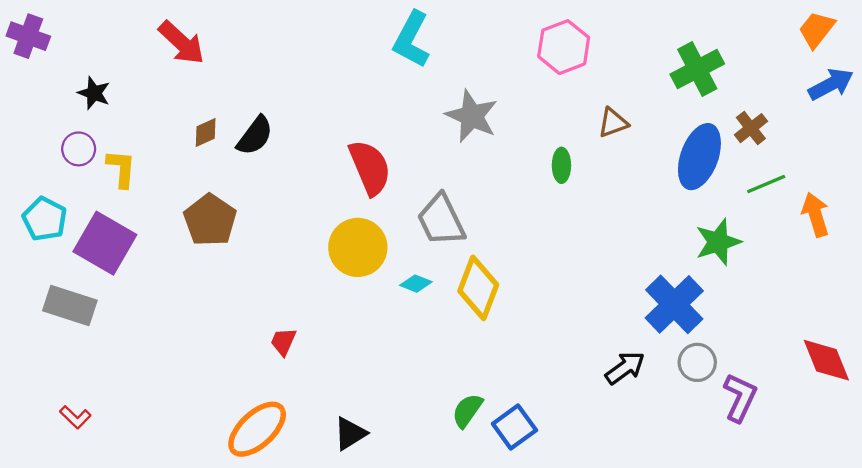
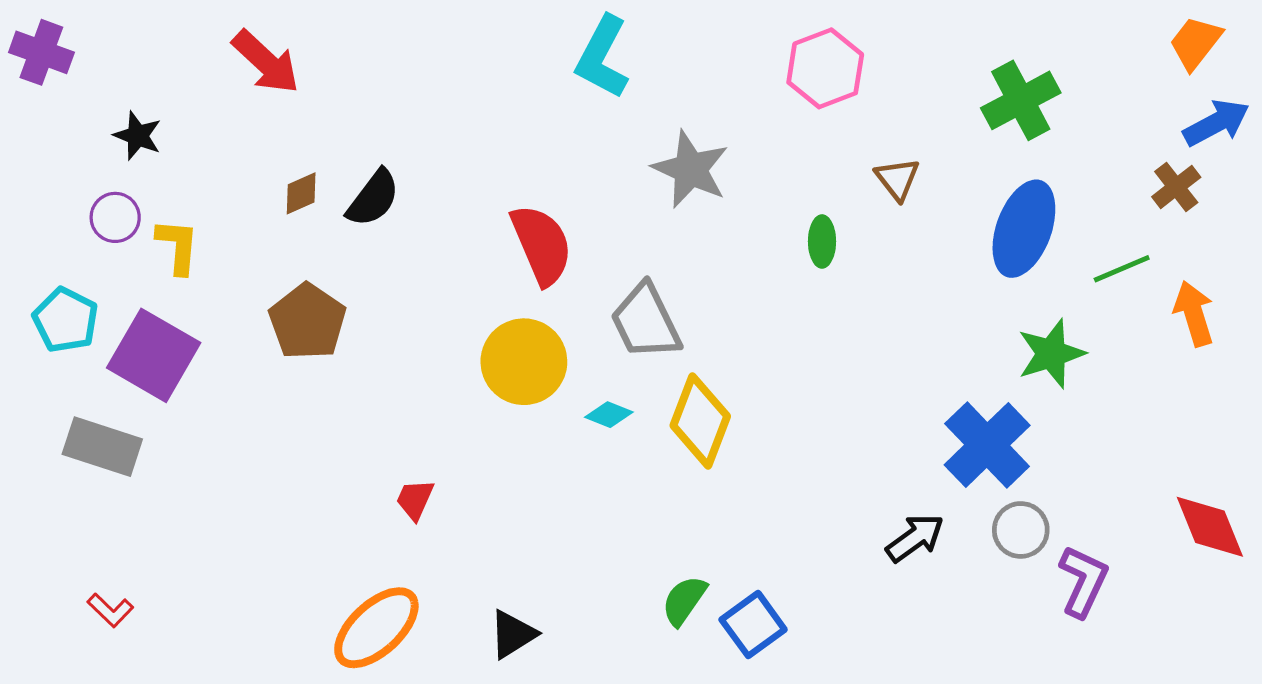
brown triangle: (613, 123) -> (897, 179), turned -48
brown cross: (751, 128) -> (1176, 187), moved

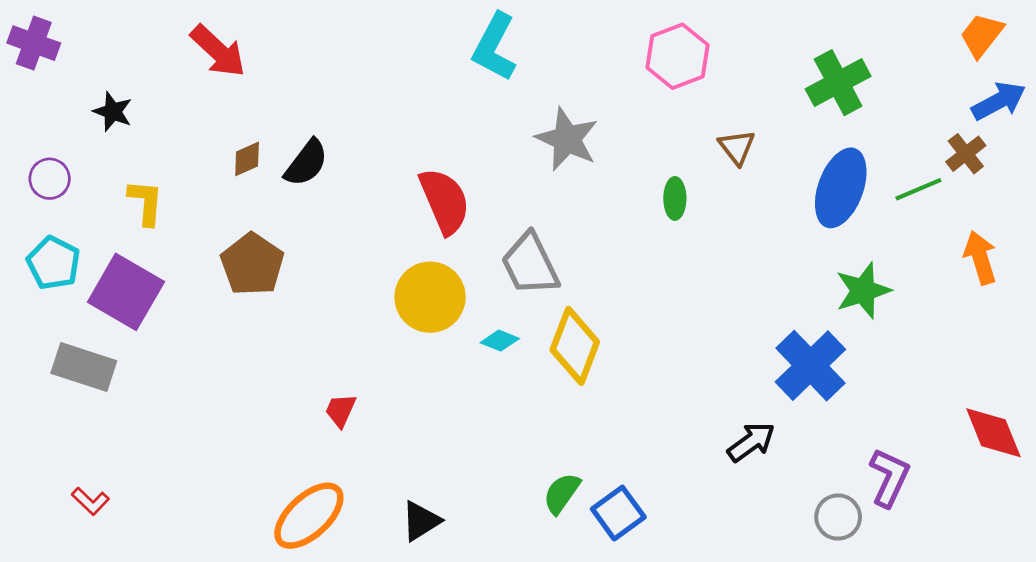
purple circle: (115, 217) -> (50, 179), moved
green line: (1122, 269) -> (918, 189), moved
gray circle: (1021, 530) -> (838, 517), moved

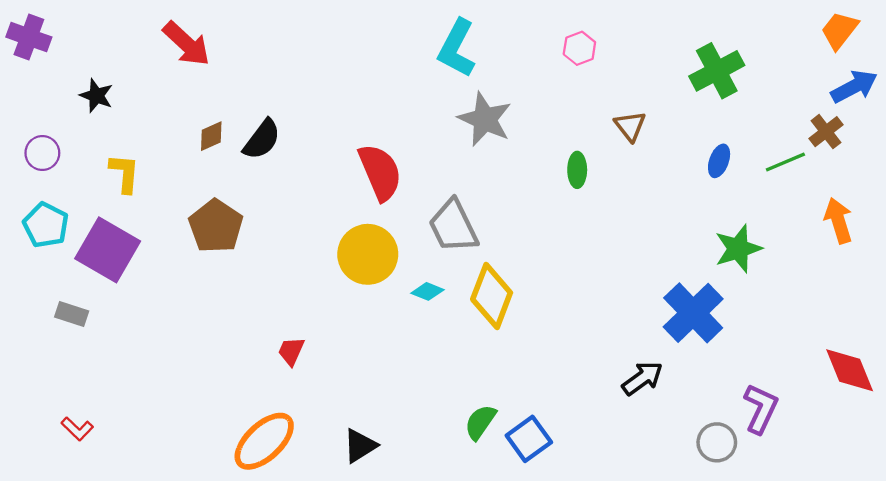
cyan L-shape: (495, 47) -> (457, 48), moved
pink hexagon: (678, 56) -> (579, 48), size x0.6
blue ellipse: (841, 188) -> (719, 161), size x0.5
gray rectangle: (84, 367) -> (72, 314), size x0.6

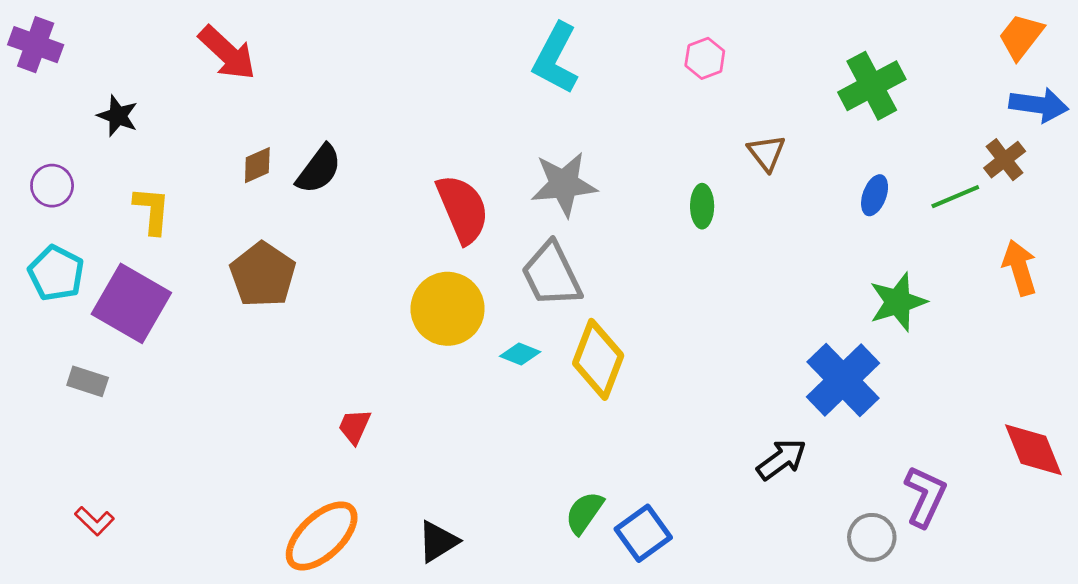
blue arrow: (854, 87) -> (1039, 105), turned 36
gray star: (485, 119) -> (564, 184), moved, turned -30

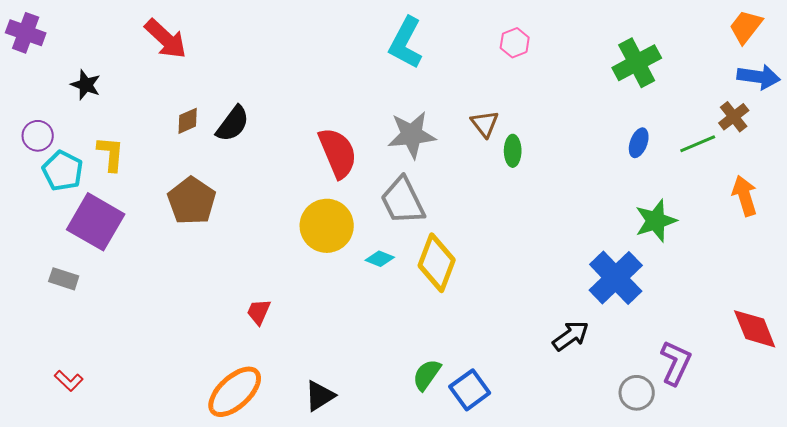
brown triangle: (766, 153) -> (485, 124), moved
cyan pentagon: (56, 273) -> (63, 171), moved

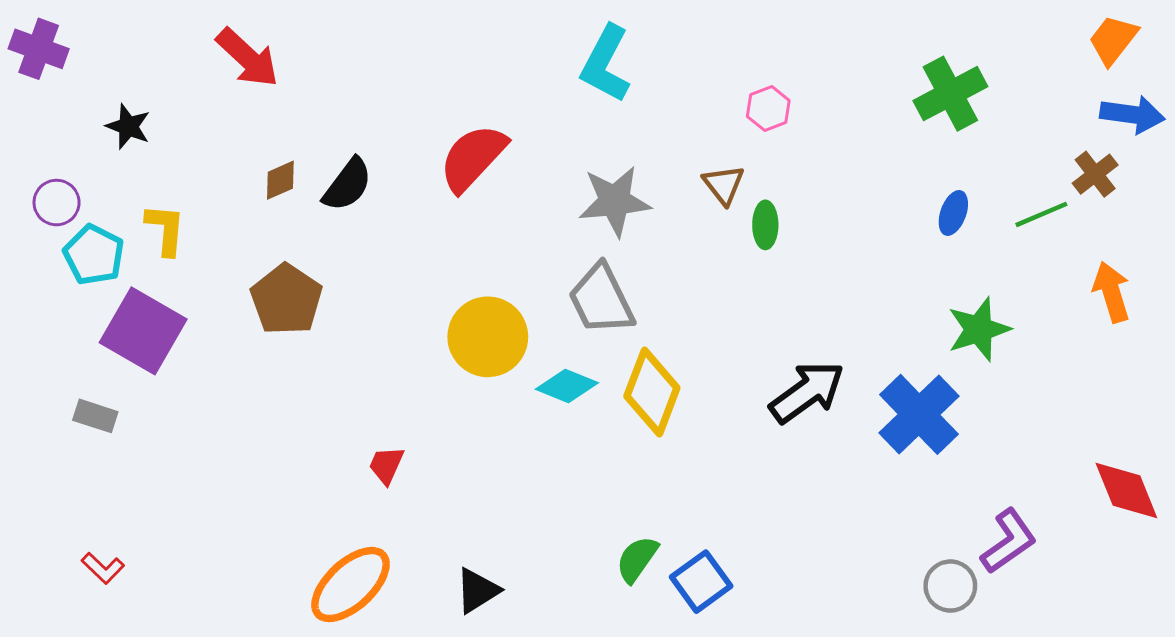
pink hexagon: (515, 43) -> (768, 109), moved
red semicircle: (338, 153) -> (473, 158), moved, turned -114
cyan diamond: (380, 259) -> (567, 386), size x1.4
black arrow: (571, 336) -> (807, 392), moved, size x1.4
purple L-shape: (676, 363) -> (1009, 541), turned 30

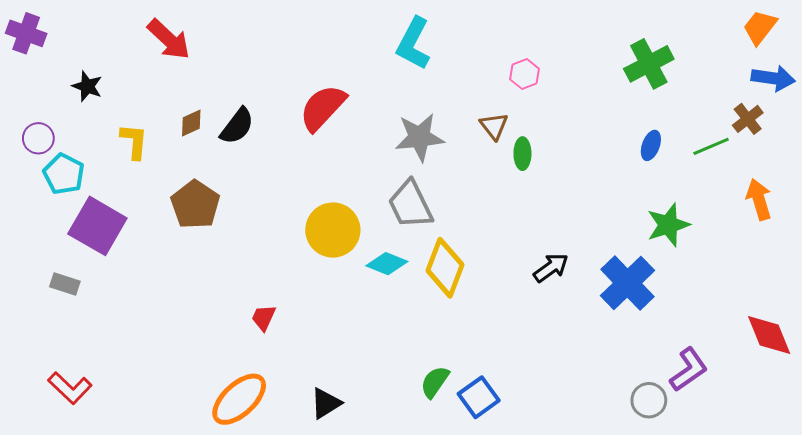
yellow L-shape: (165, 229) -> (134, 141), moved
black arrow: (807, 392) -> (551, 268), size x0.7
red L-shape: (103, 568) -> (70, 388), size x1.5

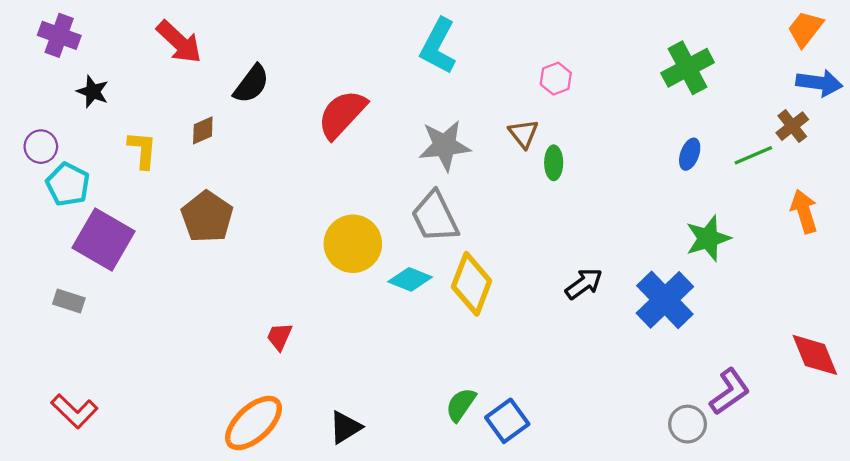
purple cross: (26, 33) -> (59, 35), moved
black semicircle: (237, 126) -> (251, 84), moved

